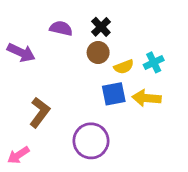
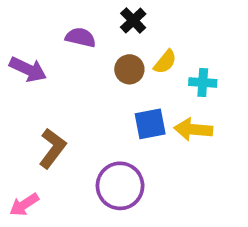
black cross: (101, 27) -> (133, 20), moved
cyan cross: (154, 62) -> (203, 82), turned 30
yellow semicircle: (124, 67) -> (165, 62), moved, turned -30

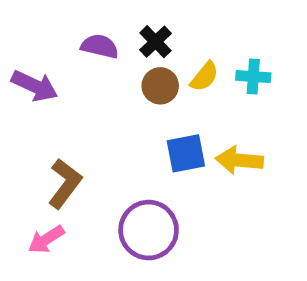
black cross: (133, 20) -> (156, 42), moved
cyan cross: (203, 82) -> (253, 77), moved
pink arrow: (24, 205) -> (46, 239), moved

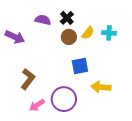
yellow arrow: (239, 160) -> (101, 87), moved
pink arrow: (46, 239) -> (37, 105), moved

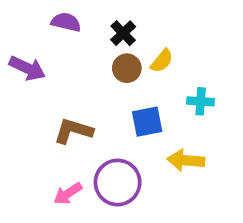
purple semicircle: (43, 20) -> (66, 22), moved
cyan cross: (109, 33) -> (201, 101), moved
brown L-shape: (28, 79) -> (73, 131), moved, turned -110

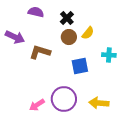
brown L-shape: (73, 131) -> (40, 52), moved
yellow arrow: (186, 160) -> (99, 103), moved

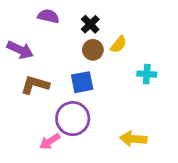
brown L-shape: (40, 52) -> (35, 85), moved
blue square: (80, 66) -> (82, 82), moved
purple circle: (64, 99) -> (73, 119), moved

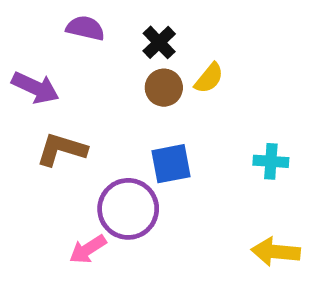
cyan cross: (147, 74) -> (271, 161), moved
blue square: (82, 82) -> (171, 164), moved
yellow arrow: (133, 139) -> (276, 252), moved

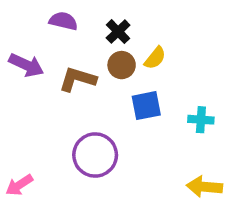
brown L-shape: (62, 149) -> (77, 79), moved
blue square: (171, 164) -> (146, 106), moved
pink arrow: (88, 249) -> (19, 185), moved

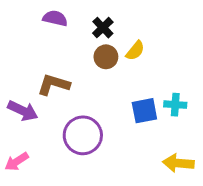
purple arrow: (26, 65) -> (23, 111), moved
brown L-shape: (77, 79) -> (54, 85), moved
blue square: (146, 106) -> (144, 111), moved

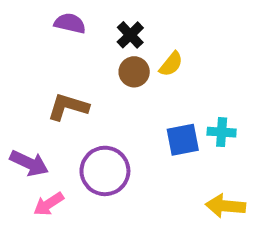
purple arrow: (23, 111) -> (29, 163), moved
pink arrow: (17, 162) -> (49, 204), moved

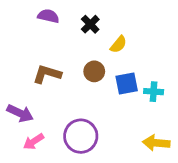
brown circle: (134, 72) -> (94, 71), moved
blue square: (183, 140) -> (127, 84), moved
purple circle: (105, 171) -> (81, 136), moved

